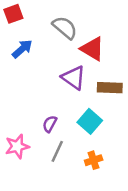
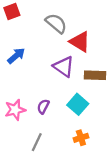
blue arrow: (22, 49) -> (16, 56), moved
pink star: (17, 146) -> (15, 110), moved
gray line: (57, 151) -> (37, 142), moved

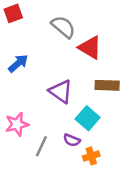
purple triangle: (64, 67) -> (61, 91), moved
purple semicircle: (43, 106) -> (72, 140), moved, turned -96
gray line: (37, 142) -> (41, 146), moved

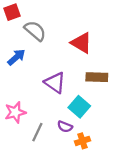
gray semicircle: (63, 27) -> (35, 31), moved

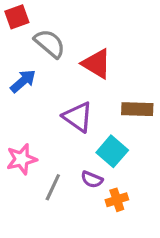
red triangle: (81, 43) -> (97, 64), moved

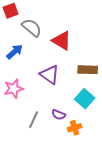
cyan square: (112, 151) -> (85, 99), moved
pink star: (22, 159) -> (14, 89), moved

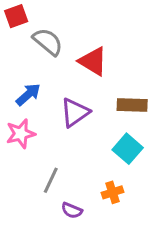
blue arrow: (15, 52) -> (28, 94), moved
purple triangle: (50, 75) -> (75, 113), turned 50
purple semicircle: (59, 115) -> (72, 210), moved

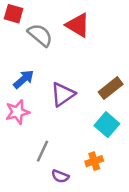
red square: (16, 16) -> (14, 14), turned 36
red triangle: (93, 61) -> (78, 25), moved
brown rectangle: (132, 105) -> (111, 88), turned -40

